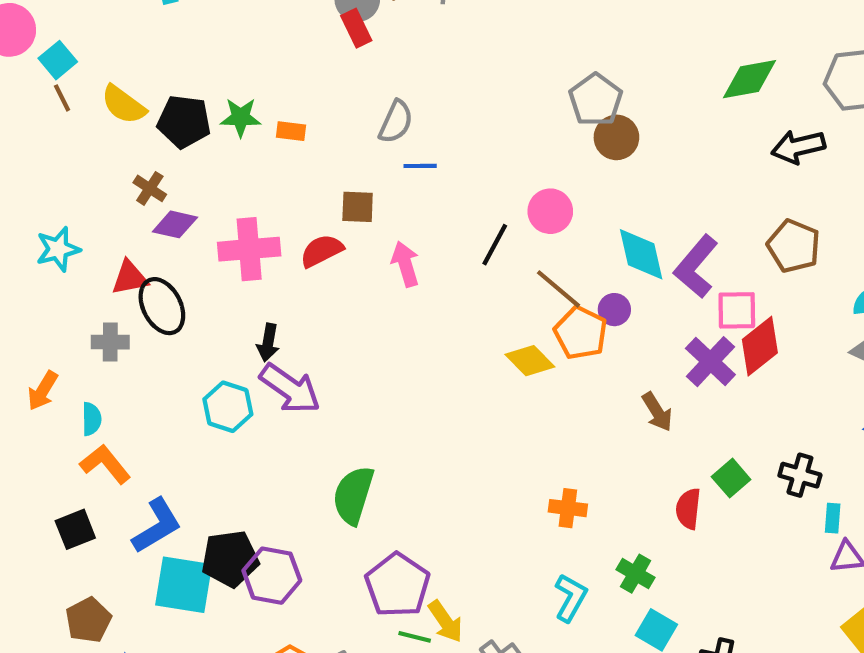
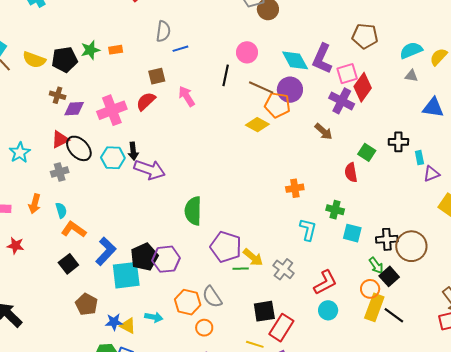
cyan star: (58, 249) -> (20, 153), moved
purple circle: (614, 310) -> (290, 90), size x1.6
cyan hexagon: (228, 407) -> (113, 158), moved

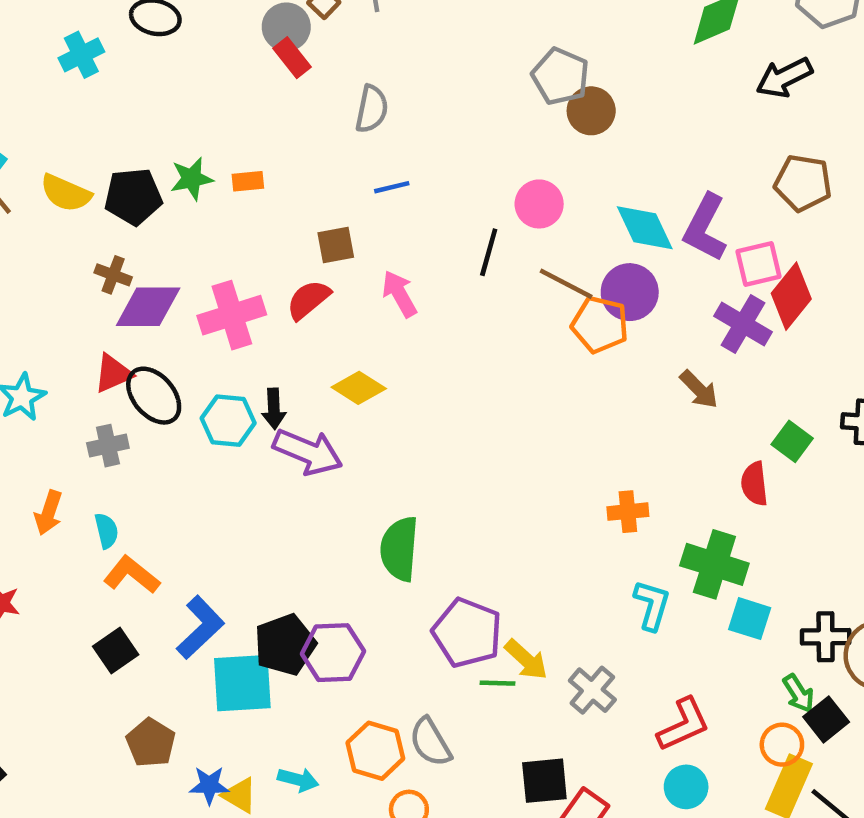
gray semicircle: (163, 31) -> (372, 109), moved
purple diamond: (74, 109) -> (148, 307), size x1.4
yellow diamond: (257, 125) -> (359, 388), moved
green cross: (335, 210) -> (714, 564), size x1.6

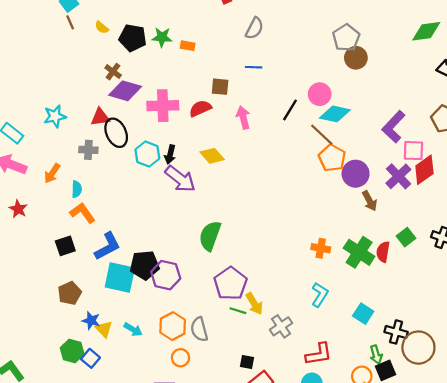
yellow semicircle: (66, 193) -> (102, 27), size x0.6
cyan diamond: (645, 228) -> (335, 114), moved, turned -68
purple circle: (630, 292) -> (356, 174), moved
green cross: (714, 564) -> (359, 252), moved
black square: (544, 781) -> (247, 362), size x0.6

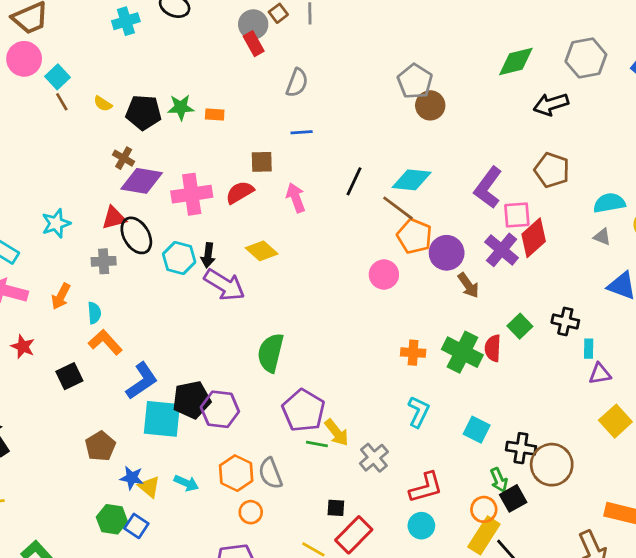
pink circle: (320, 94) -> (384, 275), moved
black square: (65, 246) -> (69, 376), moved

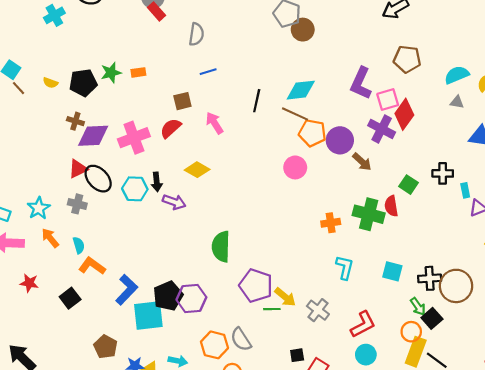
cyan star: (56, 223) -> (39, 208), moved
gray cross: (104, 261) -> (77, 204), turned 30
purple arrow: (224, 285) -> (174, 202), size x0.7
orange arrow: (61, 296) -> (50, 238), turned 126

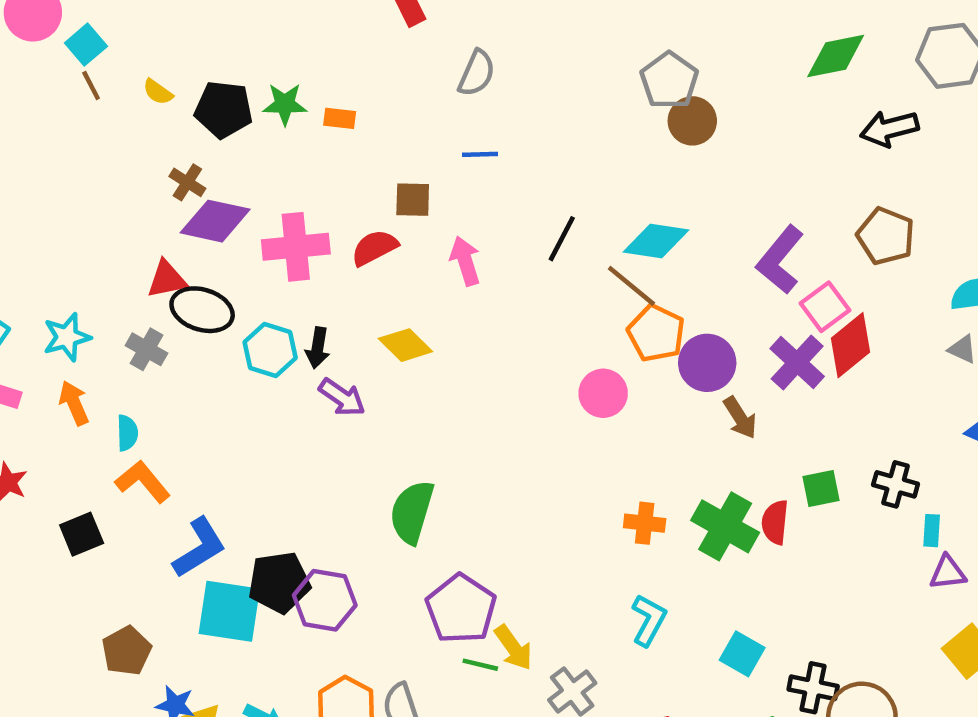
pink square: (388, 100) -> (825, 307), turned -35
black ellipse: (98, 179) -> (202, 310), turned -44
green square: (408, 185) -> (821, 488), turned 30

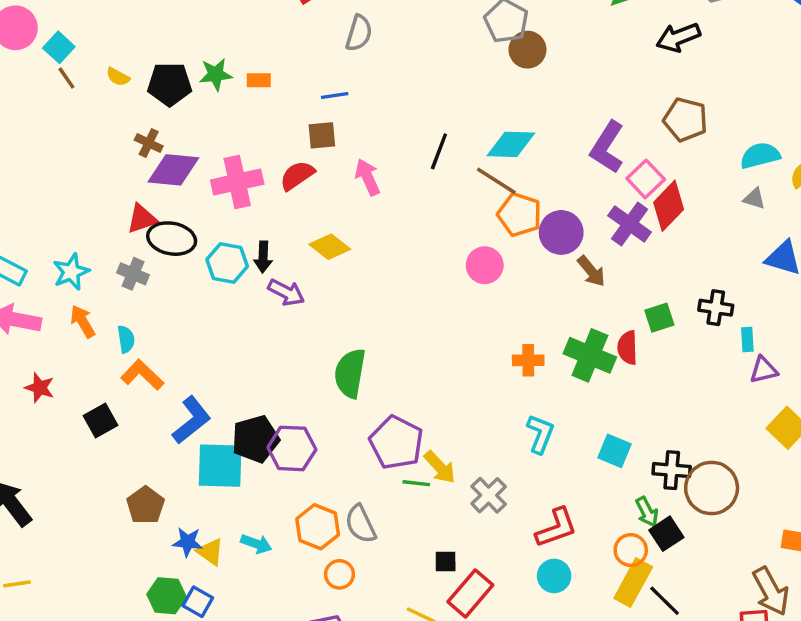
blue line: (480, 154) -> (335, 96), moved

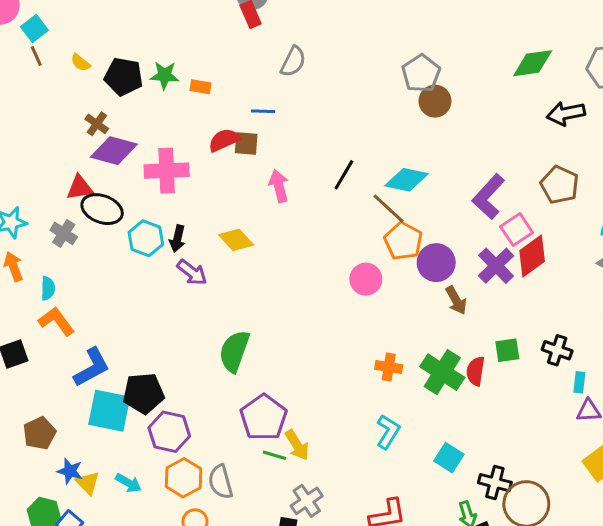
red semicircle: (297, 175) -> (224, 140), moved
purple hexagon: (292, 448) -> (169, 432), moved
gray cross: (489, 495) -> (307, 501), moved

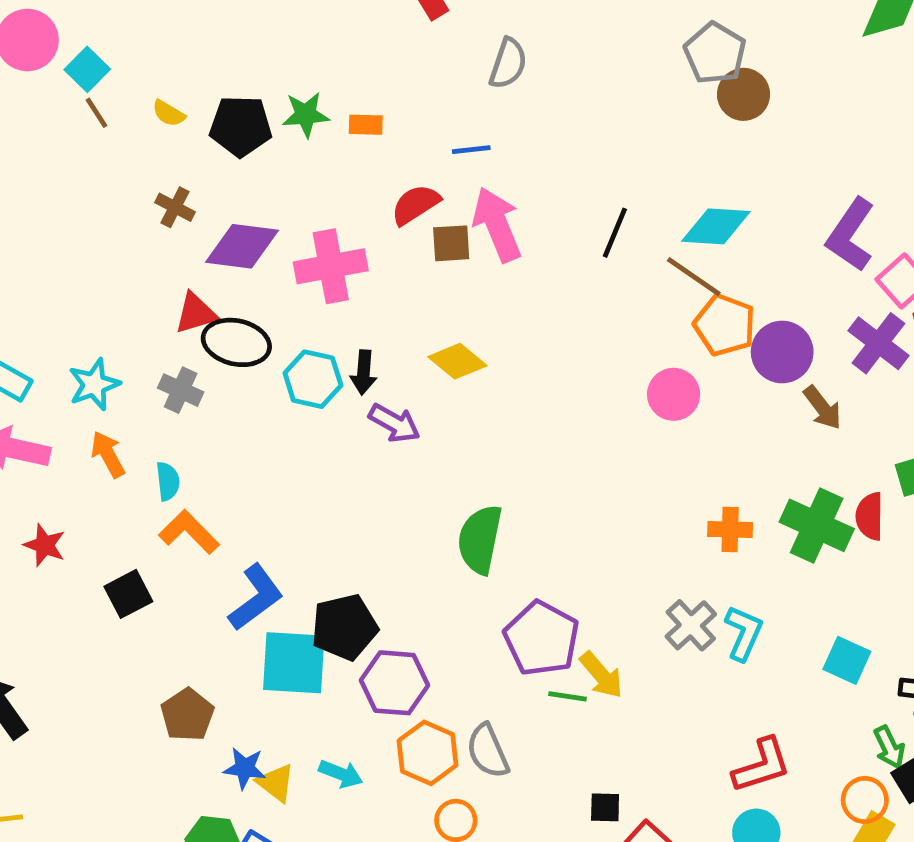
brown cross: (97, 124) -> (175, 207), moved
brown square: (246, 143) -> (451, 243), moved
pink arrow: (279, 186) -> (497, 224), moved, size x1.4
gray cross: (307, 501) -> (691, 625), moved

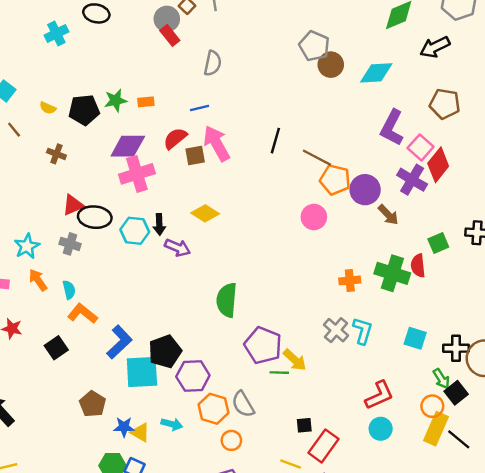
brown line: (96, 113) -> (14, 130), moved
cyan diamond: (716, 226) -> (376, 73), moved
purple diamond: (242, 246) -> (128, 146), moved

